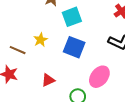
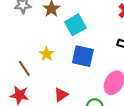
brown line: (18, 50) -> (24, 68), turned 42

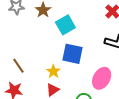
yellow star: (47, 54) -> (53, 71), moved

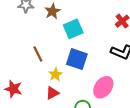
brown line: (18, 66) -> (38, 54), moved

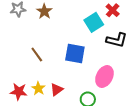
cyan square: (73, 29) -> (94, 22), moved
yellow star: (55, 75) -> (38, 88), moved

